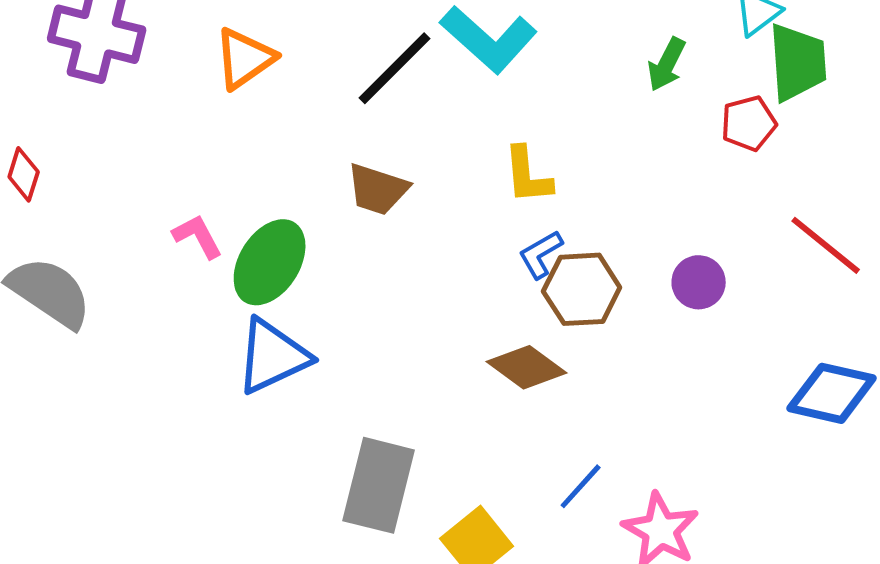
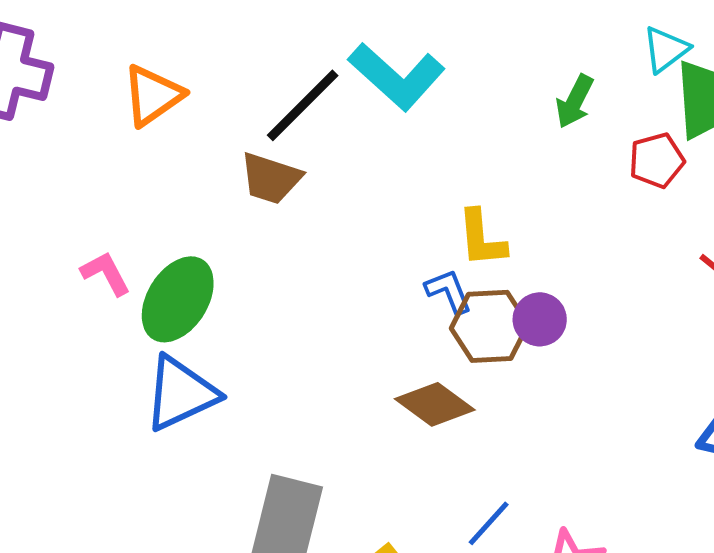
yellow L-shape: (528, 175) -> (482, 238), moved
brown trapezoid: (378, 189) -> (271, 178), moved
blue L-shape: (541, 254) -> (449, 291), turned 98
purple circle: (699, 282) -> (540, 319), moved

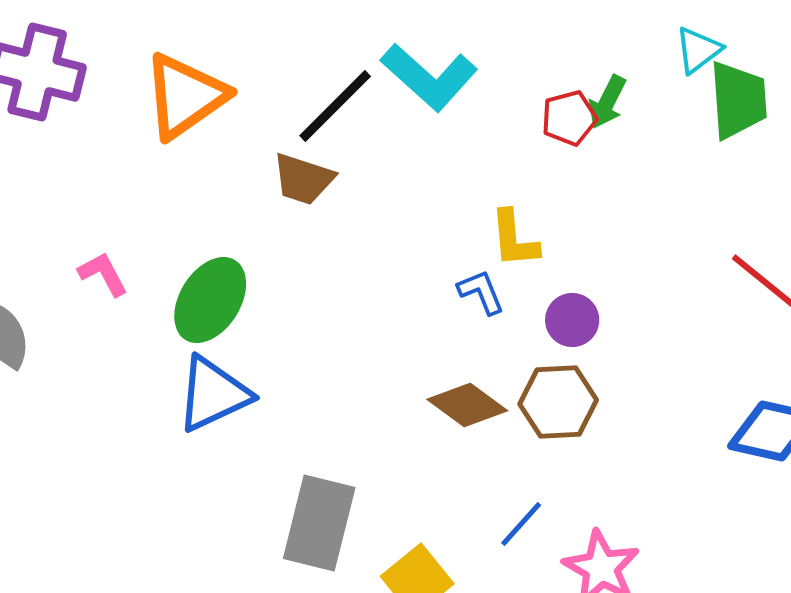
orange triangle: (153, 95) -> (185, 96), size x1.4
red pentagon: (657, 160) -> (569, 118), moved
pink L-shape: (106, 273) -> (103, 274), moved
brown hexagon: (490, 326) -> (558, 402), moved

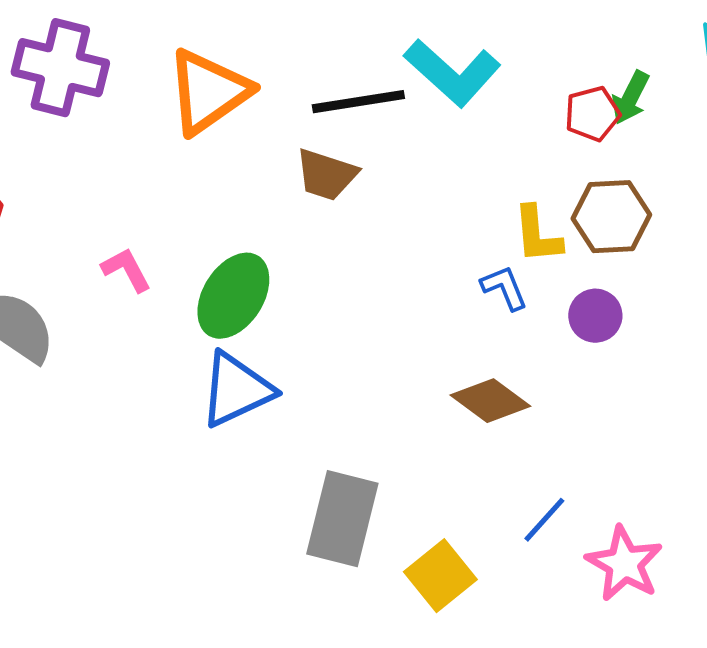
black line: (335, 106) -> (358, 102), turned 36
brown hexagon: (558, 402) -> (611, 217), moved

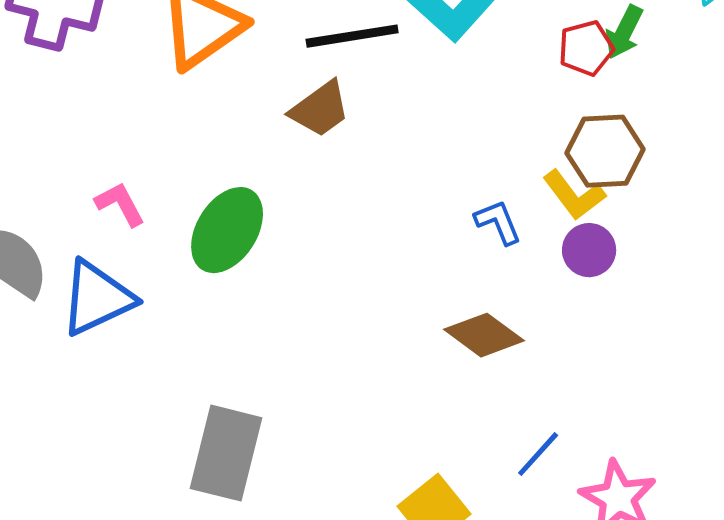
brown trapezoid: (326, 175) -> (320, 109), turned -54
yellow L-shape: (537, 235) -> (574, 195), moved, turned -32
blue triangle: (236, 390) -> (97, 298), moved
gray rectangle: (342, 519) -> (226, 453), moved

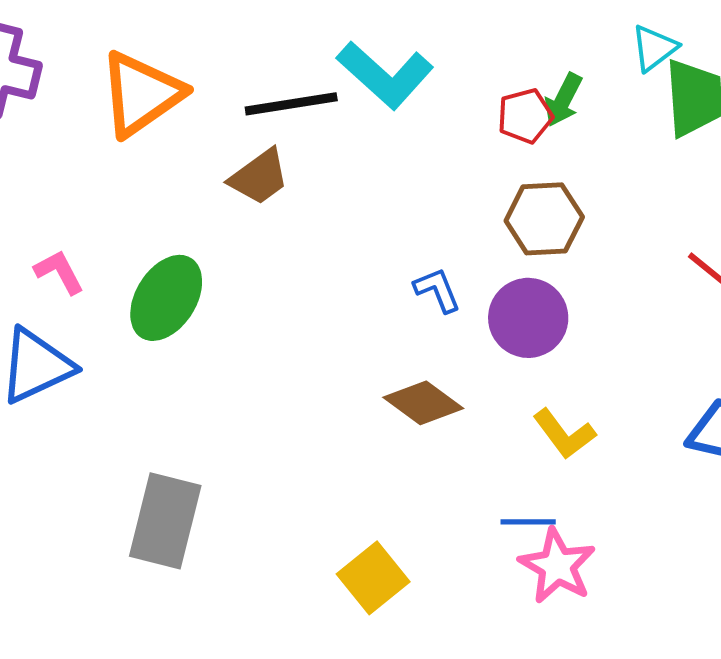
yellow L-shape: (574, 195) -> (564, 434), moved
purple circle: (589, 250) -> (528, 318), size x1.5
blue line: (538, 454) -> (528, 522), moved, turned 48

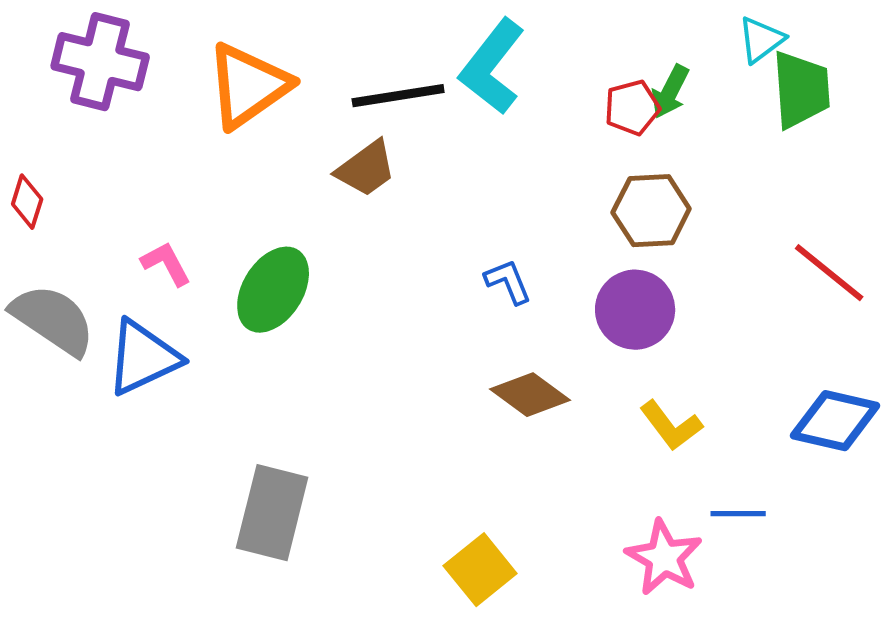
cyan L-shape: (385, 75) -> (492, 67), turned 86
blue L-shape: (437, 290) -> (508, 282), moved
blue line: (528, 522) -> (738, 514), moved

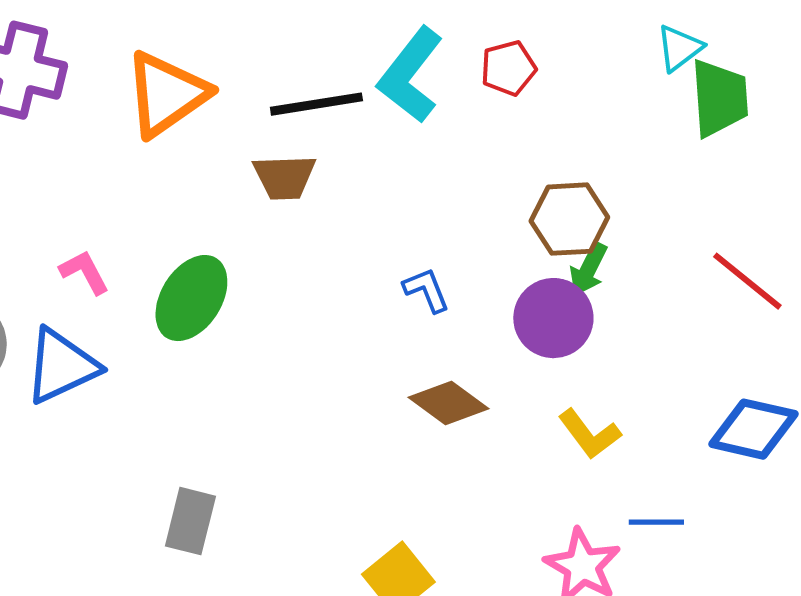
green arrow: (670, 92) -> (588, 269), moved
red pentagon: (632, 108) -> (508, 68), moved
brown trapezoid: (366, 169) -> (284, 177), turned 34
gray rectangle: (272, 513) -> (190, 521), size x0.7

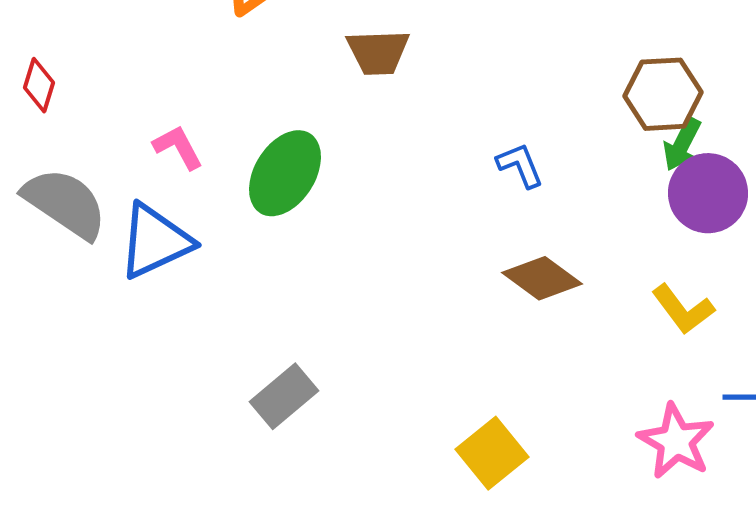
purple circle: (553, 318) -> (708, 193), moved
gray rectangle: (190, 521) -> (284, 396), turned 36

